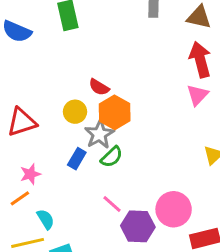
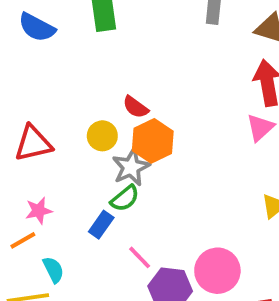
green semicircle: (112, 157) -> (125, 198), moved
blue rectangle: (77, 159) -> (101, 225), moved

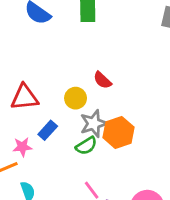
orange hexagon: (153, 141) -> (118, 132), moved
blue rectangle: (101, 225) -> (48, 130), moved

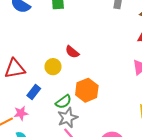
gray star: (94, 124) -> (68, 118), moved
pink star: (22, 147) -> (21, 113), moved

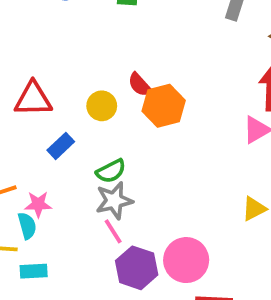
orange hexagon: (87, 90) -> (164, 106), moved
pink star: (21, 113) -> (38, 204), moved

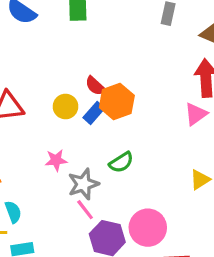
blue rectangle: (61, 146) -> (94, 113), moved
green semicircle: (111, 171) -> (121, 162), moved
pink star: (38, 204) -> (56, 160), moved

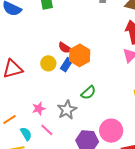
pink star: (56, 160) -> (39, 109), moved
pink line: (85, 210) -> (47, 130), moved

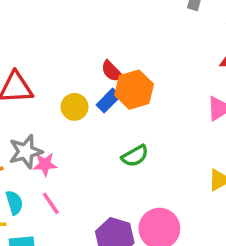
yellow circle: (48, 63) -> (75, 107), moved
gray star: (67, 110) -> (26, 152), moved

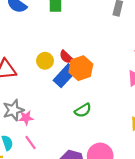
blue rectangle: (108, 100) -> (65, 76), size x1.5
yellow circle: (75, 107) -> (45, 61), moved

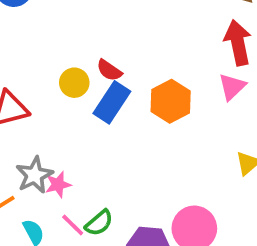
orange hexagon: (81, 68) -> (171, 101), moved
green semicircle: (83, 110) -> (99, 223), moved

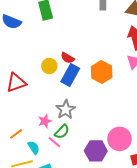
gray star: (34, 175) -> (66, 110), moved
green semicircle: (99, 223) -> (62, 132), moved

